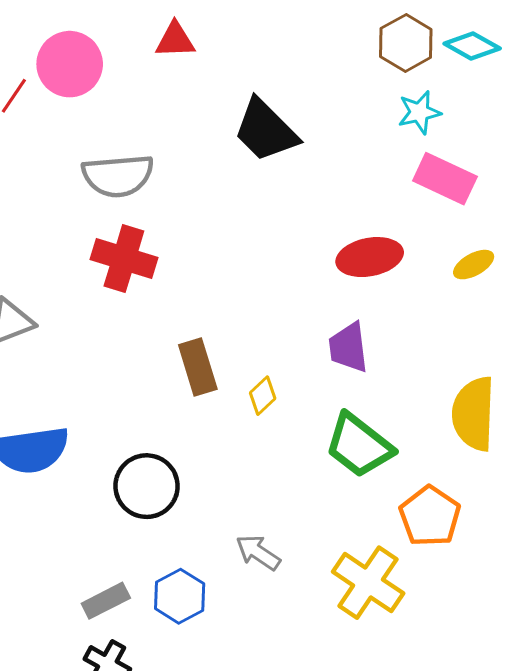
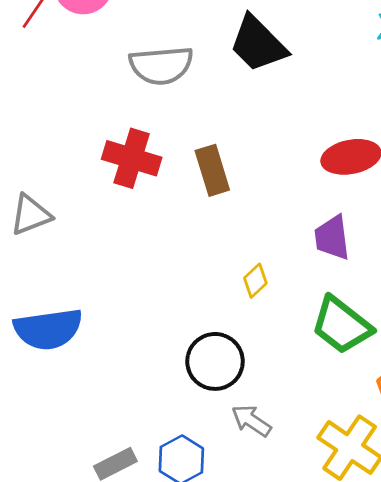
gray semicircle: (118, 176) -> (161, 65), moved
brown rectangle: (198, 367) -> (212, 170), moved
black circle: (147, 486) -> (215, 361), moved

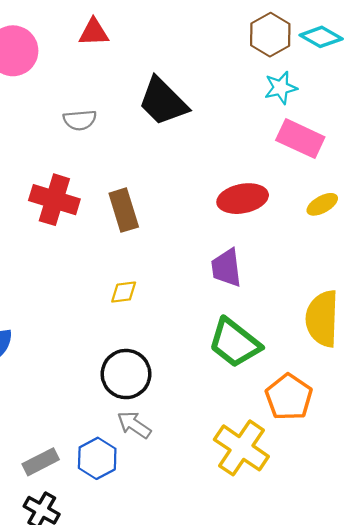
gray semicircle: (161, 65) -> (80, 120), size x0.6
yellow diamond: (255, 281) -> (124, 292), moved, turned 36
gray arrow: (251, 421) -> (134, 425), moved

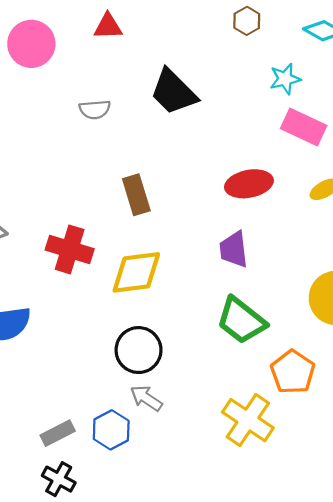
brown hexagon: (270, 35) -> (247, 21), moved, size x0.7
red cross: (54, 200) -> (70, 249), moved
yellow diamond: (124, 292) -> (136, 272), size x2.0

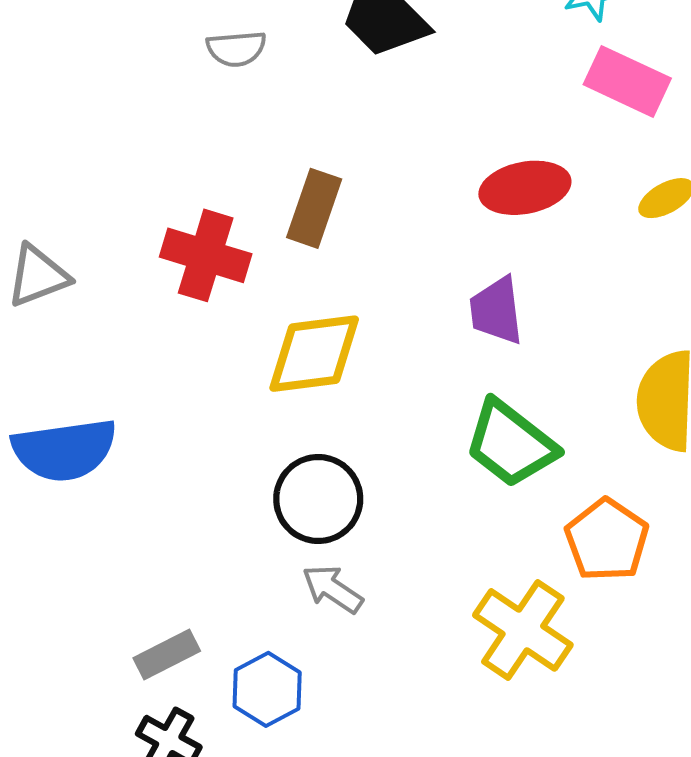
brown rectangle: (136, 195) -> (314, 208), turned 36
red cross: (70, 249) -> (206, 255), moved
blue hexagon: (111, 430) -> (267, 689), moved

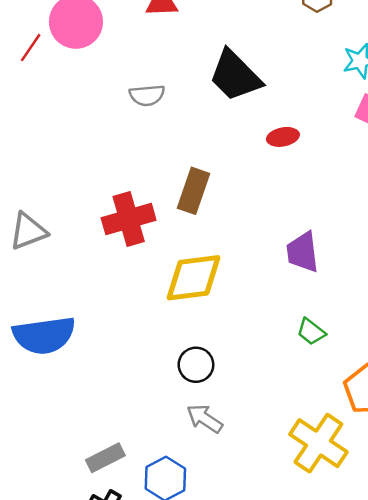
red ellipse: (525, 188) -> (283, 137), moved, size x0.6
red cross: (206, 255) -> (129, 219), turned -33
green trapezoid: (511, 444) -> (311, 332), size x0.5
black circle: (318, 499) -> (196, 365), size x0.7

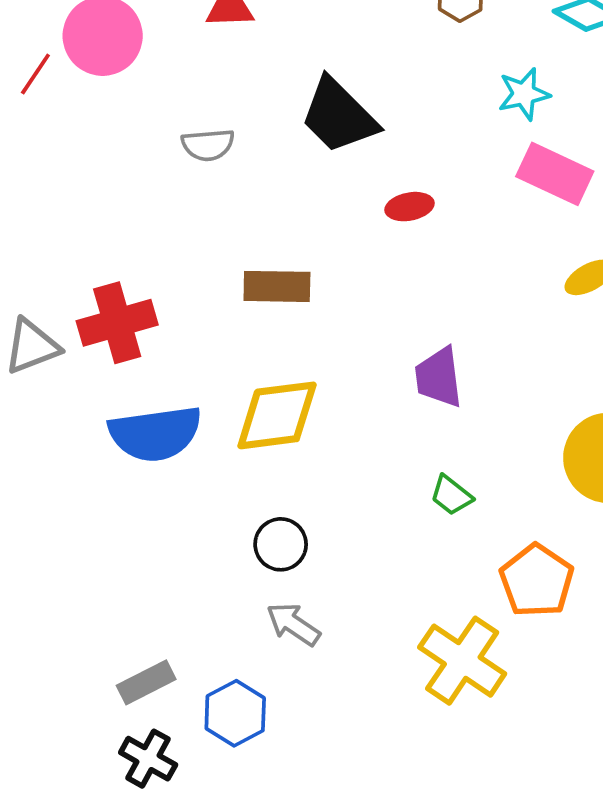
brown rectangle: (194, 191) -> (277, 286), turned 72
red cross: (129, 219) -> (117, 323), moved
blue semicircle: (44, 335) -> (155, 434), moved

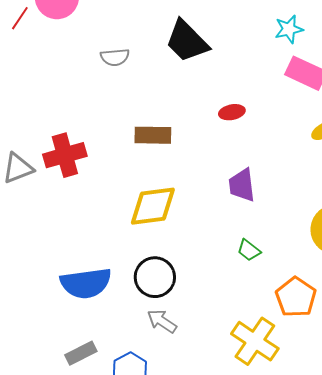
red ellipse: (410, 207) -> (232, 112), moved
blue semicircle: (155, 434) -> (86, 283), moved
black circle: (281, 544) -> (155, 277), size x1.4

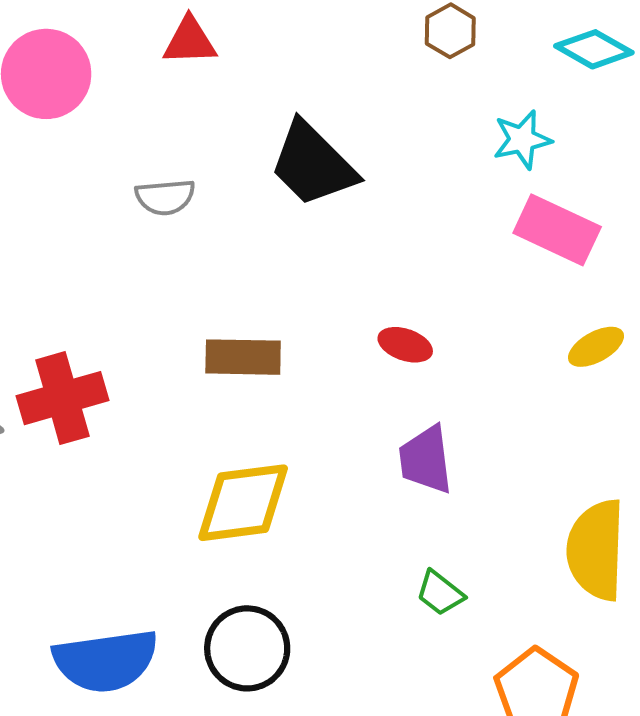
red ellipse: (232, 112) -> (405, 345), moved, turned 30

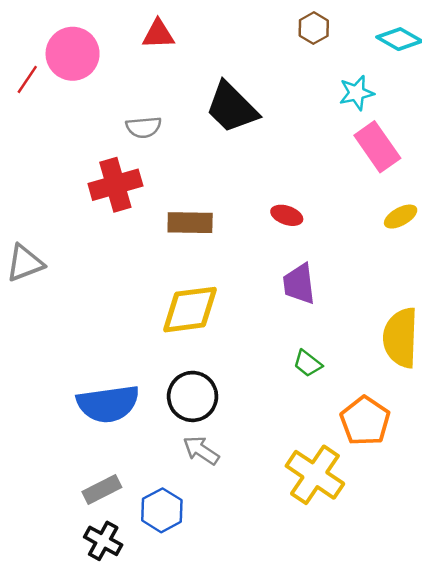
pink rectangle: (557, 230) -> (377, 147), turned 30
red cross: (63, 398) -> (115, 185), moved

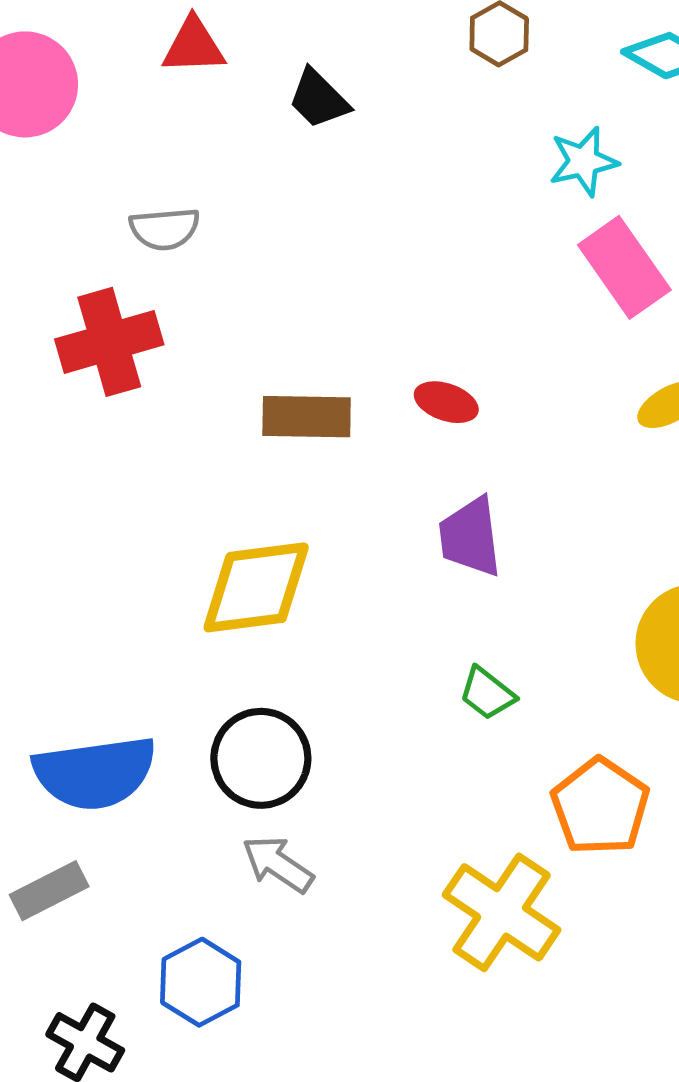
black trapezoid: (232, 108) -> (319, 99), moved, size x0.6
brown rectangle: (190, 223) -> (307, 417), moved
gray rectangle: (102, 489) -> (49, 891), moved

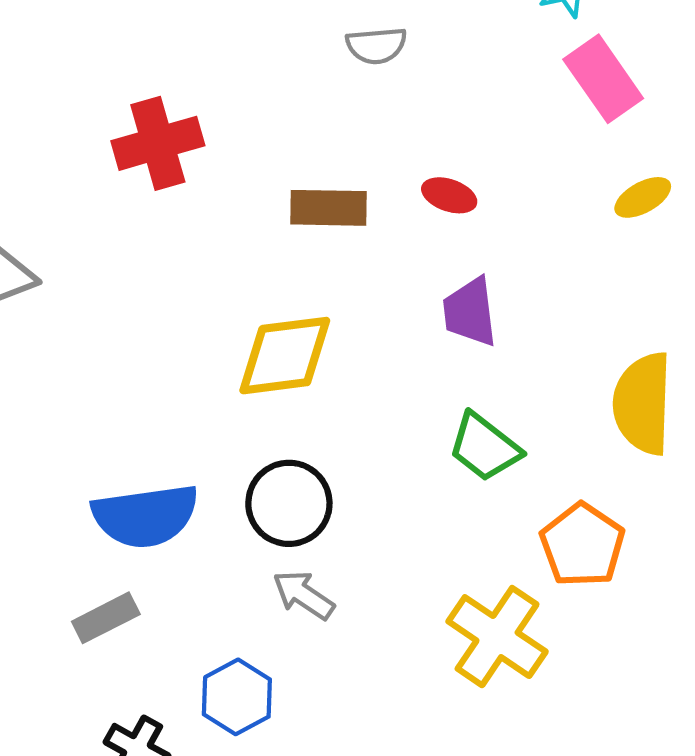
gray semicircle: (165, 229) -> (376, 46), moved
green trapezoid: (487, 693) -> (485, 447), size x1.5

